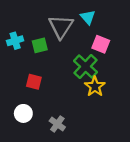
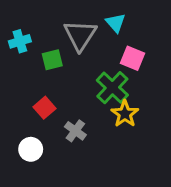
cyan cross: (15, 41) -> (20, 41), moved
red square: (34, 82) -> (45, 108), turned 35
gray cross: (57, 124) -> (75, 131), moved

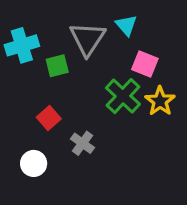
cyan cross: (20, 41) -> (22, 45), size x1.4
yellow star: (125, 114) -> (160, 101), moved

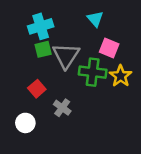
gray triangle: (88, 39) -> (66, 56), moved
cyan cross: (22, 45) -> (41, 26), moved
green cross: (123, 96) -> (93, 72), turned -36

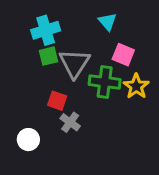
red square: (37, 89) -> (57, 101), moved, turned -30

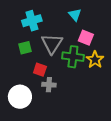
green square: (49, 56) -> (25, 48), moved
gray cross: (70, 122) -> (49, 85), turned -32
white circle: (28, 140) -> (20, 97), size x1.5

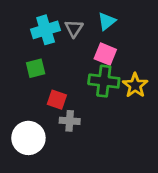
cyan triangle: (75, 15) -> (107, 21), turned 32
pink square: (86, 38) -> (105, 54), moved
gray triangle: (52, 44) -> (74, 28), moved, size x0.6

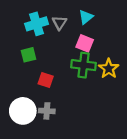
gray cross: (70, 121) -> (47, 111), moved

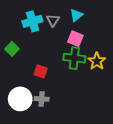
green square: (29, 55) -> (12, 49), moved, turned -32

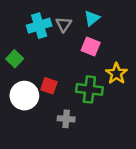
green cross: (74, 58) -> (89, 89), moved
white circle: (20, 99) -> (24, 96), moved
gray cross: (42, 99) -> (66, 119), moved

